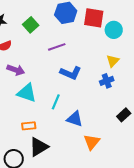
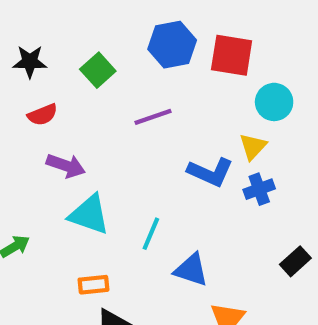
cyan circle: (114, 30) -> (274, 102), moved
yellow triangle: (113, 61) -> (253, 147), moved
blue L-shape: (71, 73) -> (210, 172), moved

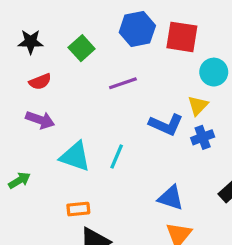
purple arrow: (66, 166) -> (40, 120), moved
cyan line: (151, 234) -> (117, 156), moved
blue triangle: (191, 270) -> (171, 198), moved

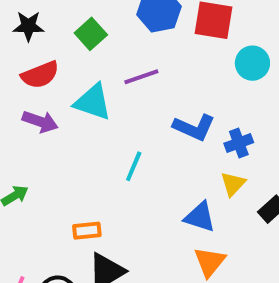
red semicircle: (40, 82) -> (40, 75), size x1.4
yellow triangle: (198, 105) -> (233, 184), moved
cyan triangle: (75, 156) -> (93, 102), moved

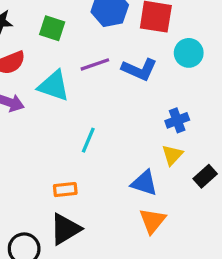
green square: (91, 34) -> (52, 28), turned -30
blue L-shape: (194, 127) -> (139, 69), moved
orange rectangle: (87, 231) -> (65, 190), moved

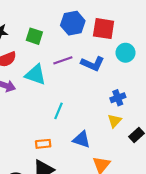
blue triangle: (144, 183) -> (82, 139), moved

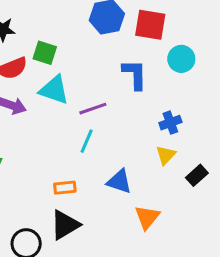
green square: (34, 36) -> (45, 53), moved
purple line: (63, 60) -> (93, 109), moved
blue L-shape: (93, 64) -> (135, 74), turned -115

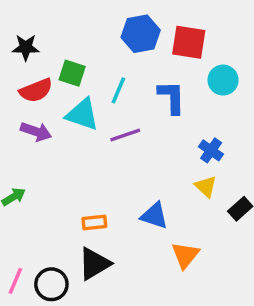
blue cross: (170, 123) -> (211, 150), turned -35
cyan line: (87, 141) -> (118, 90), moved
yellow triangle: (166, 155) -> (206, 186), turned -30

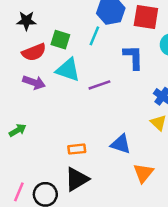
cyan line: (118, 90) -> (94, 36), moved

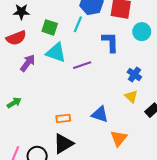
red semicircle: (34, 52) -> (16, 38), moved
purple arrow: (34, 82) -> (28, 63), turned -72

